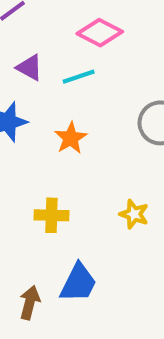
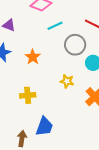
cyan line: (79, 77) -> (55, 26), moved
yellow star: (134, 214) -> (67, 81), moved

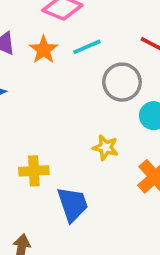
orange star: (33, 57) -> (44, 50), moved
blue trapezoid: (44, 126) -> (73, 204), moved, turned -40

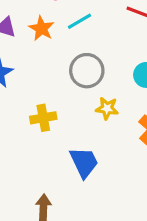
gray circle: (122, 82) -> (87, 71), moved
yellow cross: (34, 171) -> (43, 118), moved

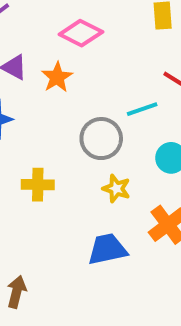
cyan line: (80, 21) -> (142, 109), moved
blue trapezoid: (84, 162) -> (107, 249), moved, turned -88

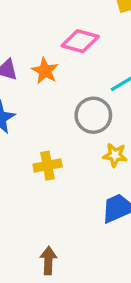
pink diamond: (81, 33) -> (80, 41), moved

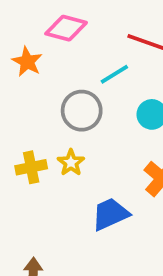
yellow star: (115, 155) -> (71, 163), moved, turned 30

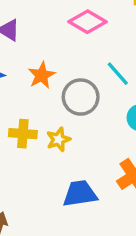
orange star: (27, 62) -> (42, 75), moved
cyan line: (114, 74) -> (118, 74), turned 64

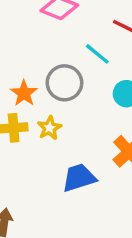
orange star: (42, 75) -> (24, 93), moved

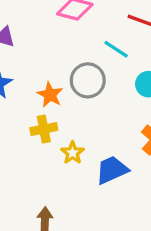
yellow star: (49, 128) -> (73, 153), moved

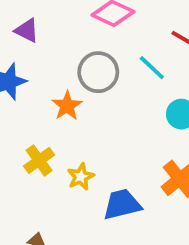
gray circle: (88, 80) -> (98, 72), moved
yellow cross: (44, 129) -> (39, 160), moved, turned -35

